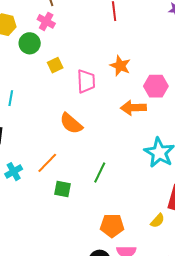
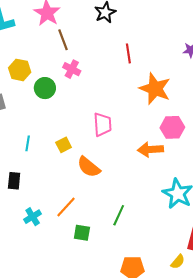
pink cross: (46, 21) -> (72, 69), moved
yellow square: (55, 65) -> (64, 145), moved
orange star: (120, 66) -> (155, 89), moved, size x1.5

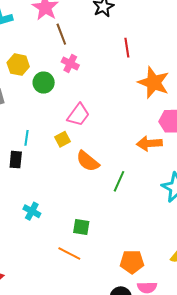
pink trapezoid: (102, 124) -> (78, 115), moved, turned 40
black rectangle: (14, 181) -> (16, 160), moved
orange line: (66, 207) -> (69, 254), moved, turned 75
green line: (119, 215) -> (119, 181), moved
cyan cross: (33, 217) -> (32, 211), turned -30

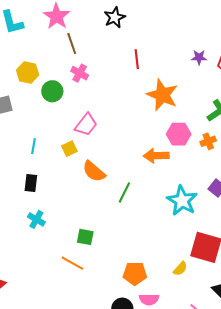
black rectangle: (16, 160) -> (31, 183), moved

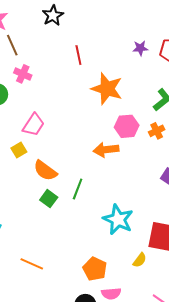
cyan star: (182, 201) -> (118, 219), moved
green square: (85, 237) -> (49, 199), moved, turned 30
orange pentagon: (135, 273) -> (95, 269), turned 30

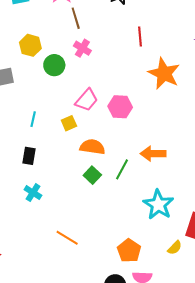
pink hexagon: (127, 126) -> (120, 107), moved
orange arrow: (106, 150) -> (153, 154), moved
orange semicircle: (45, 171) -> (92, 147), turned 145

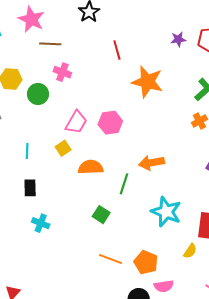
brown line: (76, 18) -> (50, 44), turned -60
green square: (92, 175) -> (101, 215), moved
orange line: (67, 238) -> (111, 259), moved

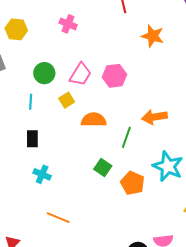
orange star: (147, 82) -> (153, 36), size x0.7
green circle: (38, 94) -> (44, 73), moved
orange line: (111, 259) -> (58, 218), moved
orange pentagon: (146, 262) -> (133, 183), moved

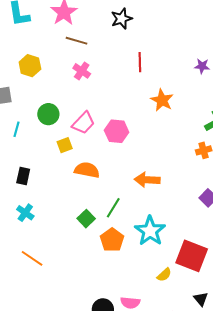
cyan line: (31, 102) -> (17, 129), moved
green line: (126, 137) -> (113, 208), moved

